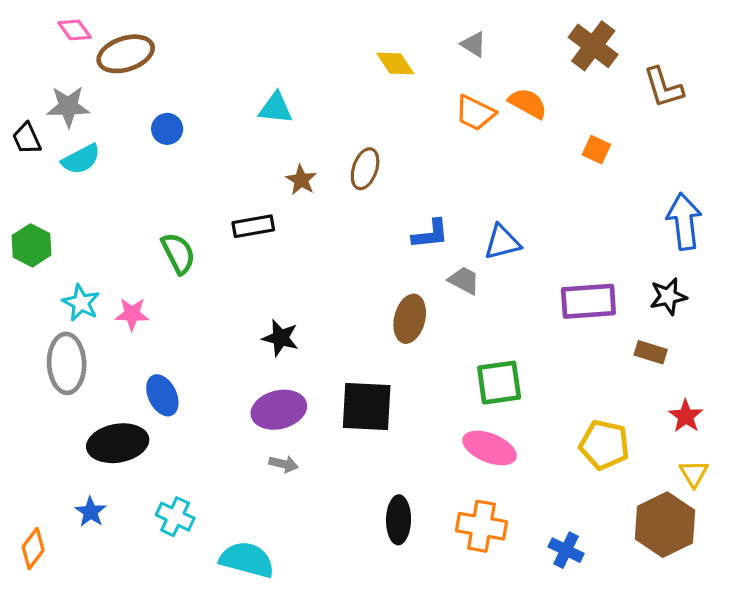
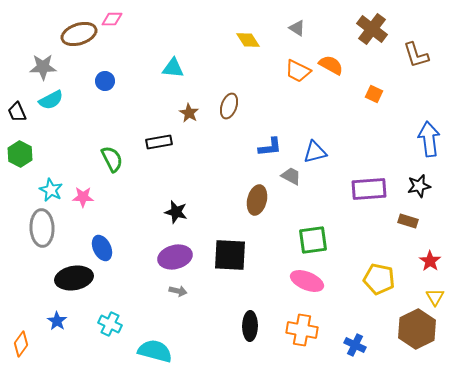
pink diamond: (75, 30) -> (112, 19), moved, turned -55
black trapezoid: (27, 138) -> (17, 112), moved

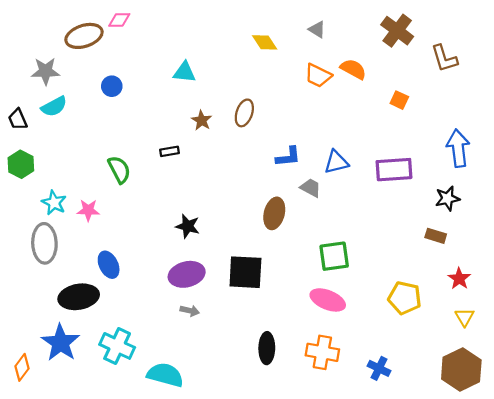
black rectangle: (159, 142) -> (169, 151), size x0.7
purple rectangle: (369, 189) -> (394, 170), moved
blue star: (57, 321) -> (60, 343), size x1.8
cyan cross: (110, 324) -> (117, 346), size x1.4
brown hexagon: (417, 329) -> (461, 369), moved

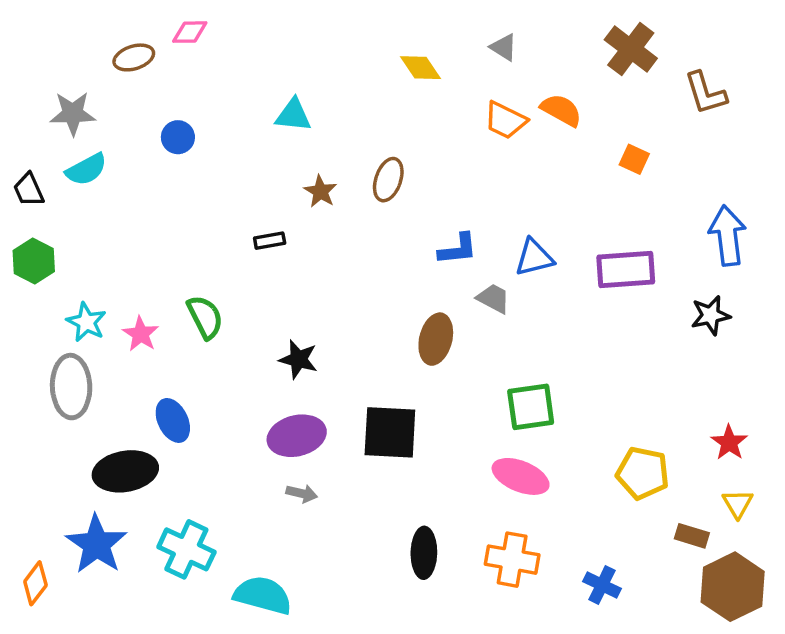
brown ellipse: (84, 36) -> (134, 57), size x0.7
green semicircle: (119, 170) -> (205, 317), moved
pink star: (88, 210) -> (141, 334), turned 30
brown rectangle: (436, 236) -> (692, 536), moved

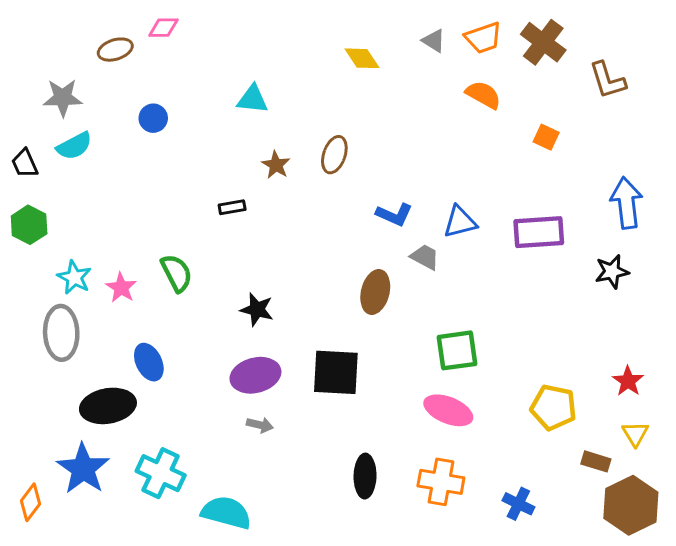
orange trapezoid: (505, 120) -> (483, 38), moved, turned -45
blue L-shape: (458, 249) -> (394, 215), turned 30

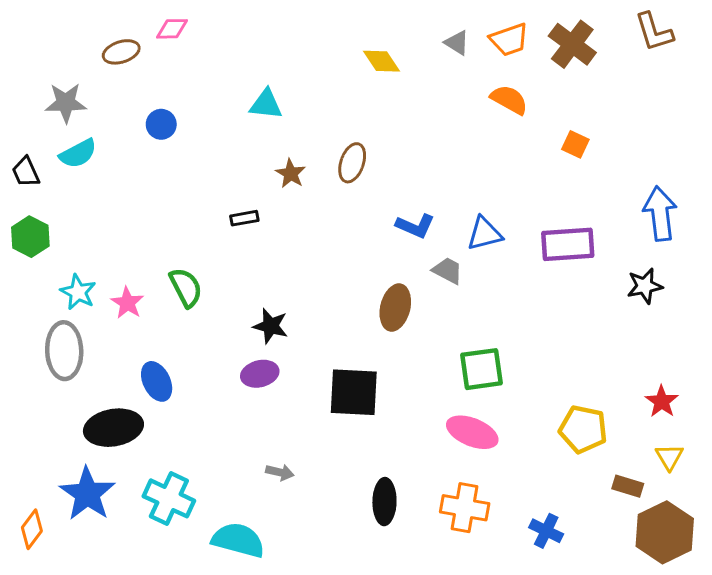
brown L-shape: (607, 80) -> (654, 32), moved
purple ellipse: (255, 375) -> (260, 374), moved, size x0.7
gray arrow: (260, 425) -> (280, 472), moved

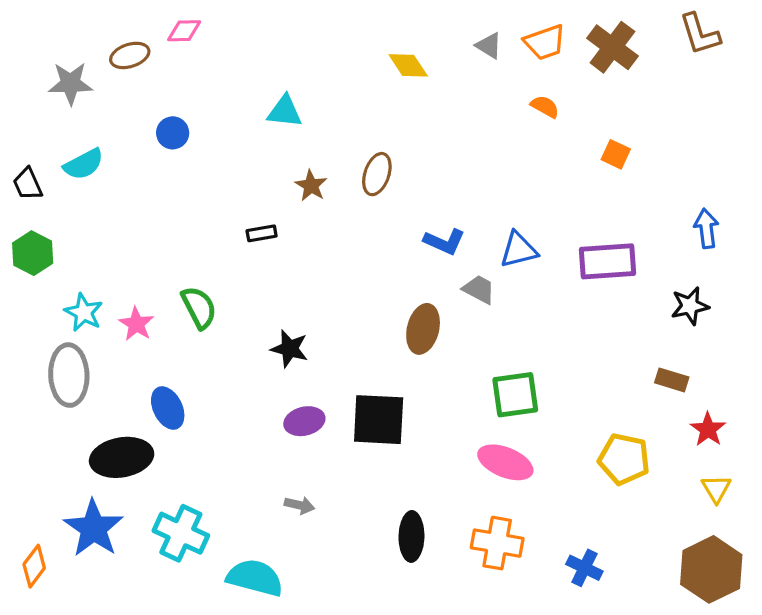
orange semicircle: (509, 100) -> (545, 107), size x0.7
gray star: (66, 103) -> (70, 83), moved
blue arrow: (660, 214) -> (706, 228), size x0.7
purple ellipse: (260, 374) -> (304, 421), moved
brown rectangle: (628, 486) -> (672, 380), moved

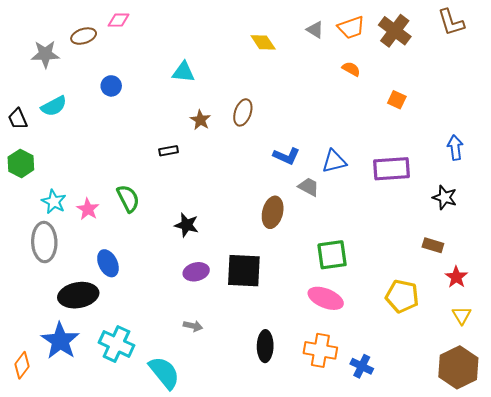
black star: (690, 306) -> (445, 197), turned 30
blue cross: (584, 568) -> (362, 366), moved
cyan semicircle: (255, 578) -> (164, 373), turned 36

